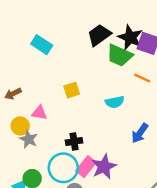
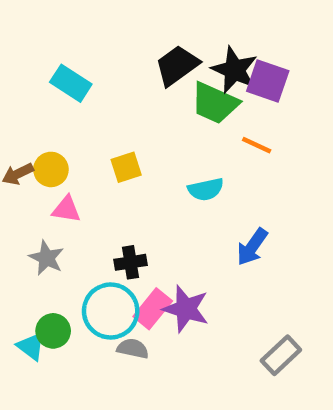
yellow circle: (20, 126) -> (51, 169), moved
purple star: (104, 167) -> (186, 309), turned -30

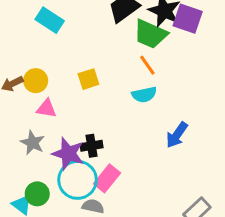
orange line: (257, 145) -> (147, 65), moved, turned 30
purple star: (186, 309) -> (68, 154), moved

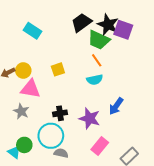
pink triangle: (47, 109) -> (30, 89), size x1.5
purple star: (68, 154) -> (90, 118), moved
pink rectangle: (107, 178) -> (100, 146), moved

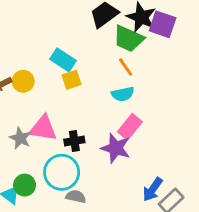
cyan rectangle: (32, 31) -> (63, 60), moved
pink triangle: (30, 89) -> (43, 128), moved
blue arrow: (116, 106) -> (153, 189), moved
pink rectangle: (100, 146) -> (130, 127), moved

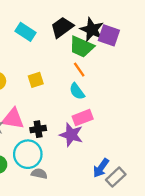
cyan rectangle: (63, 60) -> (26, 32), moved
cyan semicircle: (123, 94) -> (77, 91), turned 66
pink rectangle: (130, 127) -> (83, 118), turned 30

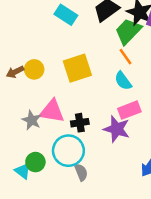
green trapezoid: (82, 47) -> (128, 31), turned 110
yellow square: (36, 80) -> (77, 68), size x1.6
gray semicircle: (39, 174) -> (81, 172), turned 56

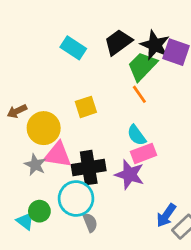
yellow square: (77, 68) -> (86, 107), size x0.7
yellow circle: (34, 69) -> (44, 128), moved, size x1.5
cyan semicircle: (123, 81) -> (137, 135), moved
black cross: (80, 123) -> (89, 168), size x1.6

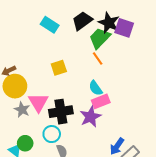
yellow circle: (44, 128) -> (15, 86), moved
pink triangle: (58, 155) -> (38, 102), turned 50
purple star: (130, 175) -> (90, 117), turned 30
cyan circle: (76, 199) -> (52, 134), size x0.7

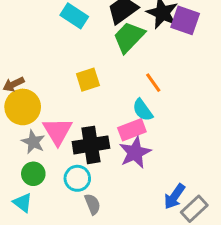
green trapezoid: (100, 38) -> (129, 37), moved
orange line: (98, 59) -> (153, 83), moved
pink rectangle: (101, 101) -> (132, 130), moved
green circle: (25, 143) -> (33, 174), moved

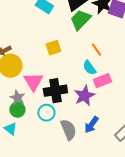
pink rectangle: (132, 130) -> (102, 81), moved
gray star: (33, 142) -> (17, 98), moved
blue arrow: (175, 197) -> (91, 125), moved
gray semicircle: (93, 204) -> (68, 130), moved, size x1.5

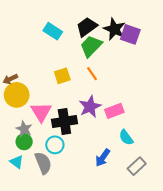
orange line: (96, 50) -> (92, 74), moved
cyan semicircle: (89, 68) -> (126, 137), moved
purple star: (84, 96) -> (90, 107), moved
gray semicircle: (68, 130) -> (43, 163), moved

